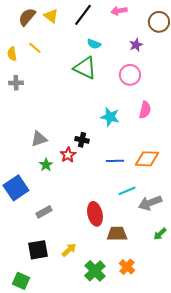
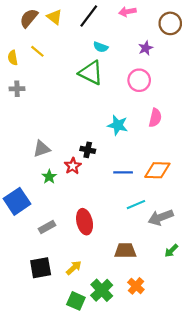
red ellipse: (95, 214) -> (85, 222), moved
green square: (21, 281) -> (76, 301), moved

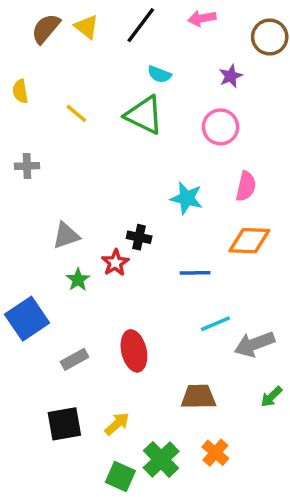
yellow line: (37, 51) -> (76, 113), moved
gray cross: (17, 89) -> (27, 166), moved
orange diamond: (157, 170) -> (249, 241), moved

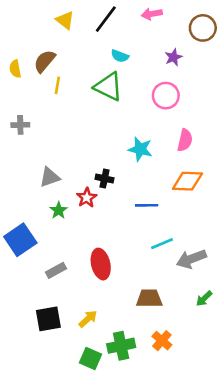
brown semicircle: (46, 29) -> (45, 61), moved
yellow line: (76, 113) -> (57, 85), turned 60
green cross: (161, 459) -> (121, 346), turned 32

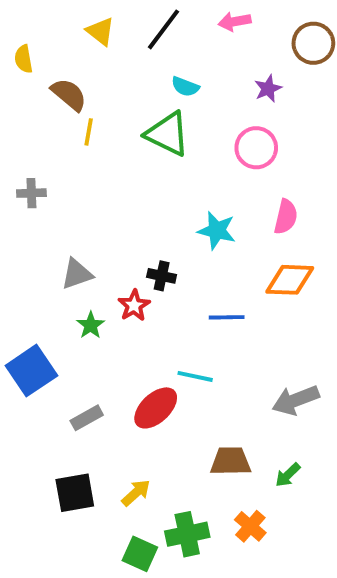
brown semicircle: (45, 61) -> (69, 95), turned 90
yellow semicircle: (15, 69) -> (24, 59), moved
cyan line: (162, 244) -> (195, 376), moved, turned 35
red ellipse: (101, 264) -> (156, 408), turned 60
green arrow: (204, 298) -> (288, 475), moved

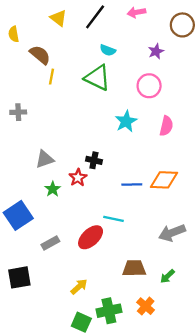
cyan star: (217, 231) -> (126, 121), moved, turned 30
orange diamond: (290, 280) -> (164, 180), moved
black square: (75, 493) -> (19, 277), moved

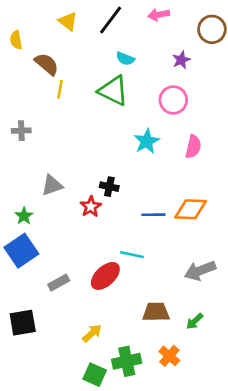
green star: (53, 189) -> (24, 216), moved

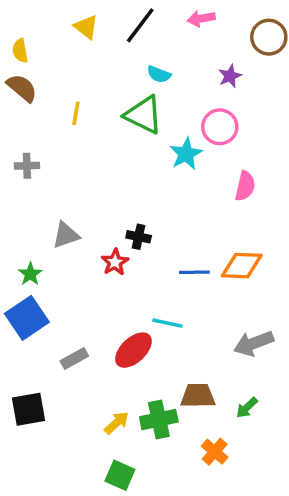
brown semicircle: (47, 64) -> (22, 88), moved
cyan star: (147, 141) -> (186, 154), moved
green cross: (127, 361) -> (159, 419), moved

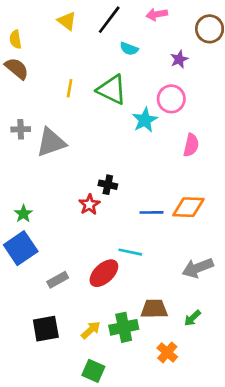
cyan semicircle: (159, 74) -> (129, 49), moved
yellow line: (76, 113) -> (70, 88), moved
gray triangle: (66, 235) -> (51, 142), moved, size x1.4
black square: (29, 409) -> (46, 329), moved

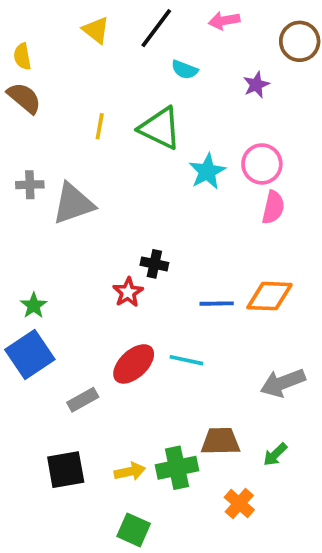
pink circle: (171, 99) -> (262, 164), moved
red ellipse: (104, 273) -> (134, 364), moved
yellow arrow: (91, 330) -> (130, 471), turned 30

